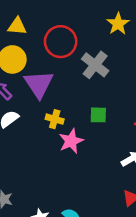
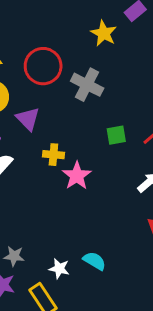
purple triangle: (39, 84) -> (28, 119), size x0.7
green square: (98, 115) -> (116, 135), moved

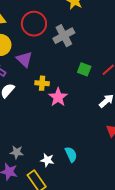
gray cross: (87, 85) -> (64, 36), turned 35
green square: (116, 135) -> (84, 69), turned 32
cyan semicircle: (94, 261) -> (71, 154), turned 35

